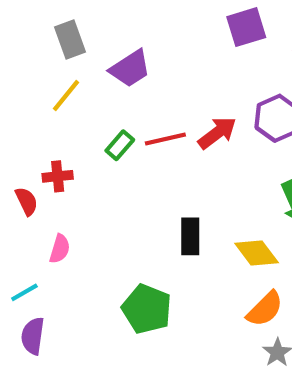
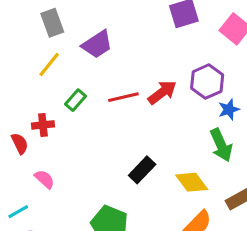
green rectangle: (120, 145) -> (75, 100), moved
black rectangle: (190, 236) -> (142, 170), turned 44
pink semicircle: (60, 249) -> (45, 179), turned -65

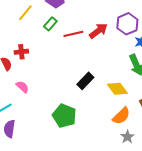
green rectangle: (75, 100) -> (50, 24), moved

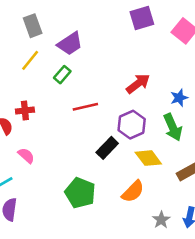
purple hexagon: (127, 24) -> (132, 125), moved
red arrow: (98, 31) -> (138, 84), moved
red line: (73, 34) -> (85, 107), moved
orange semicircle: (121, 116) -> (133, 192), moved

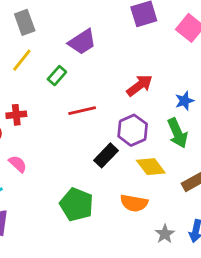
purple trapezoid: (70, 44) -> (82, 42), moved
orange semicircle: (133, 192) -> (134, 203), turned 55

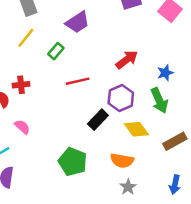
gray star: (165, 234) -> (128, 187), moved

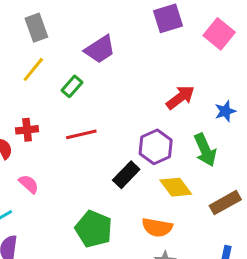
red arrow: (127, 60) -> (180, 97), moved
blue star: (165, 73) -> (225, 111), moved
red line: (78, 81) -> (81, 134), moved

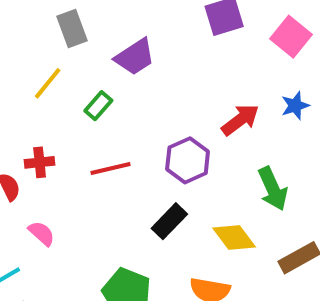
gray rectangle: (36, 28) -> (72, 29), moved
blue star: (225, 111) -> (295, 106), moved
purple hexagon: (156, 147) -> (188, 160), moved

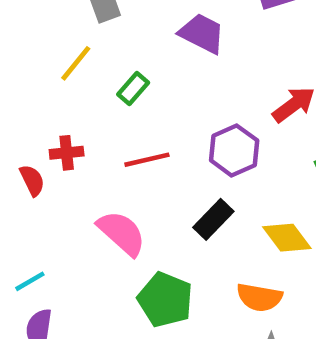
purple trapezoid: (135, 57) -> (202, 33), moved, turned -120
pink semicircle: (42, 233) -> (122, 233), moved, size x1.6

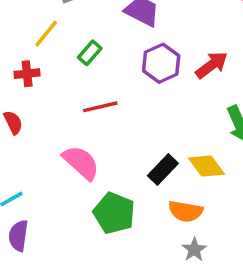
purple hexagon: (234, 150) -> (161, 63), moved
red cross: (67, 153) -> (27, 74), moved
black rectangle: (213, 219) -> (163, 169), moved

